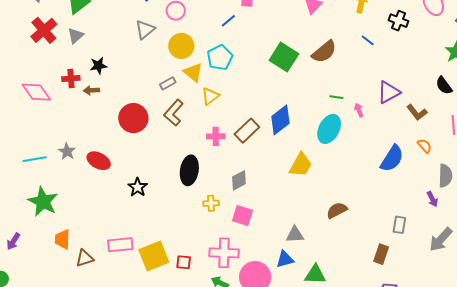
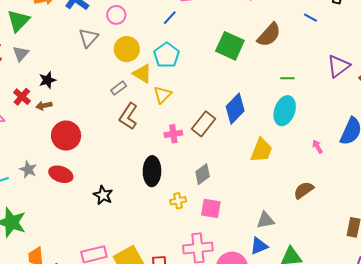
red cross: (71, 79) -> (22, 97), turned -36
pink arrow: (359, 110) -> (317, 147), moved
red circle: (133, 118) -> (66, 136), moved

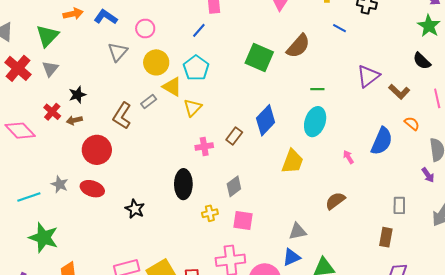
brown L-shape: (128, 116) -> (122, 116), moved
brown rectangle: (204, 124) -> (234, 136), size x0.7

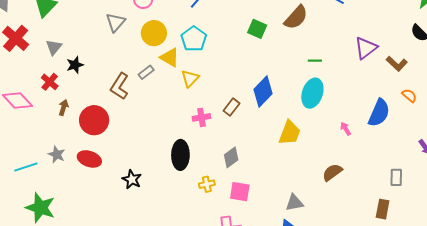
green square: (259, 58) -> (257, 29), size x0.7
gray triangle: (50, 69) -> (54, 47), moved
brown arrow: (74, 120) -> (64, 107), moved, turned 119

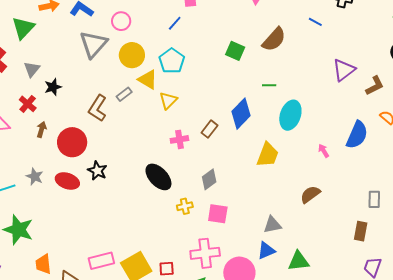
gray triangle: (115, 22) -> (93, 44), size x1.4
green line: (315, 61) -> (269, 85), moved
brown L-shape: (397, 64) -> (375, 86), turned -70
black ellipse: (180, 155) -> (158, 177), turned -44
black star: (132, 179) -> (97, 171), moved

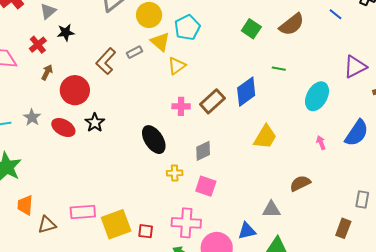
cyan ellipse: (290, 115) -> (317, 96), moved
brown rectangle: (209, 129) -> (212, 101), size x1.4
gray triangle: (272, 225) -> (271, 209), moved

